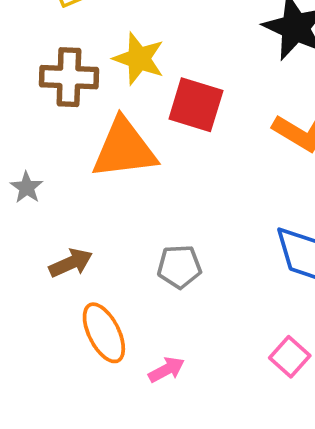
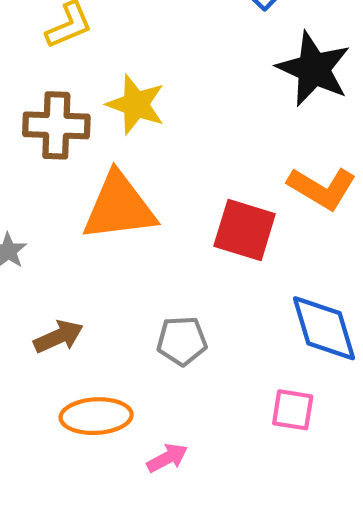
red square: (196, 105) -> (245, 230), moved
orange ellipse: (104, 333) -> (96, 416), turned -66
pink square: (290, 357) -> (293, 410), moved, turned -33

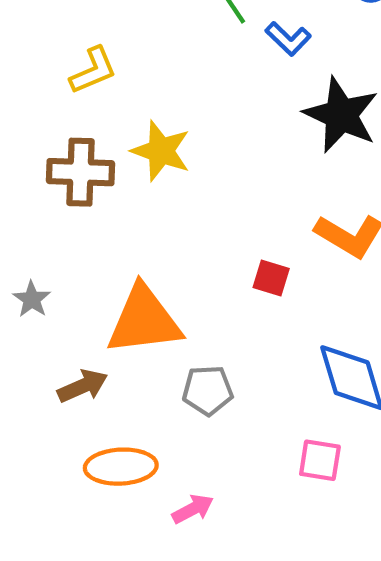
orange triangle: (119, 207) -> (144, 320), moved
red square: (245, 230) -> (271, 278), size x0.6

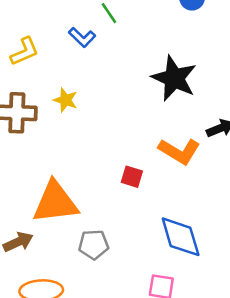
blue L-shape: (288, 39) -> (82, 37), moved
yellow star: (161, 151) -> (65, 100), size x0.7

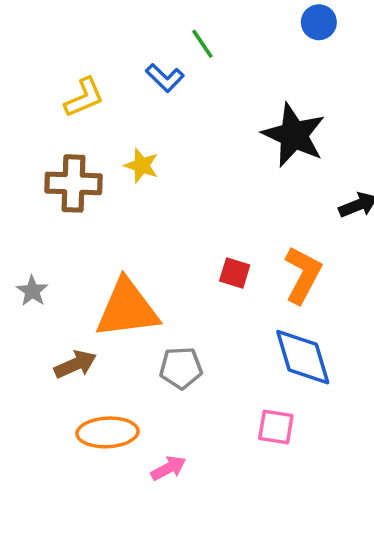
orange L-shape: (179, 151) -> (303, 275), moved, turned -93

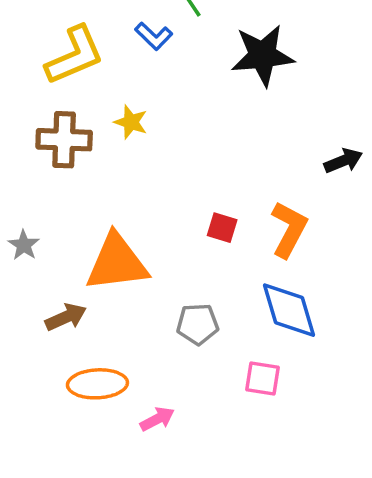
yellow L-shape: (84, 97) -> (75, 55), size x1.5
black star: (294, 135) -> (263, 55), moved, turned -30
gray pentagon: (181, 368) -> (198, 324), moved

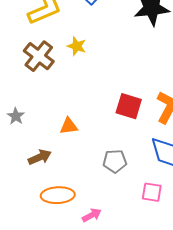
brown cross: (64, 140) -> (39, 56), turned 36
red square: (222, 228) -> (129, 106), size x1.5
orange triangle: (117, 263) -> (69, 126), size x0.5

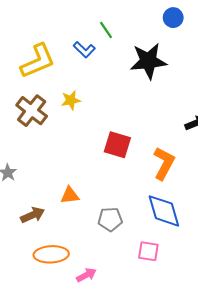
yellow star: (77, 46) -> (71, 100), turned -30
red square: (129, 106) -> (117, 145), moved
orange triangle: (69, 126) -> (70, 195), moved

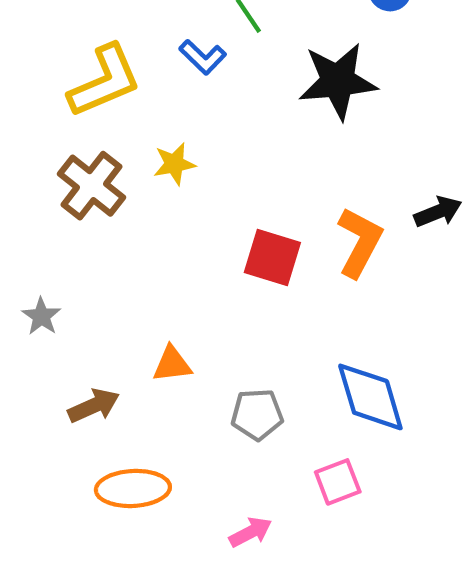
orange L-shape: (164, 163) -> (360, 242), moved
pink square: (148, 251) -> (338, 482), turned -30
pink arrow: (86, 275) -> (251, 532), moved

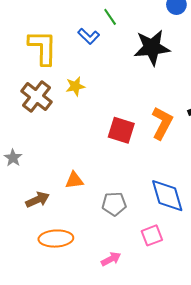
yellow L-shape: (105, 81) -> (43, 48), turned -66

